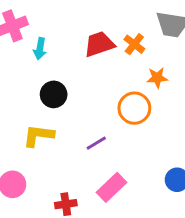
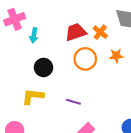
orange circle: (134, 108) -> (85, 59), moved
purple line: (96, 143) -> (73, 102), turned 48

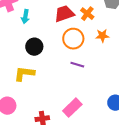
purple line: (73, 102) -> (77, 65), moved

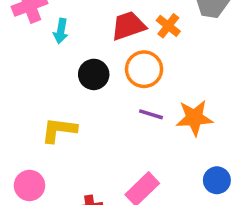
orange star: (102, 36) -> (194, 118), moved, size x1.5
black circle: (34, 47) -> (94, 74), moved

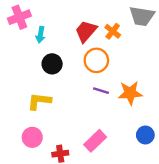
red trapezoid: (128, 26) -> (86, 31), turned -30
black circle: (94, 74) -> (52, 64), moved
pink circle: (29, 185) -> (32, 137), moved

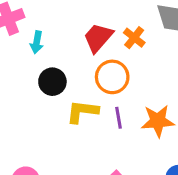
purple line: (101, 91) -> (118, 118), turned 63
yellow L-shape: (39, 101) -> (82, 112), moved

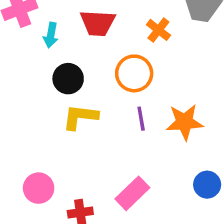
red trapezoid: (98, 38) -> (98, 23), moved, turned -128
yellow L-shape: (82, 112) -> (80, 117), moved

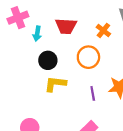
purple line: (141, 119) -> (93, 93), moved

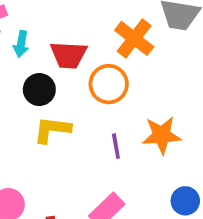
red trapezoid: (66, 26) -> (69, 55), moved
orange cross: (103, 30) -> (134, 38), size x1.5

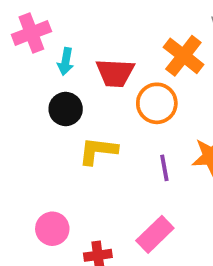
black circle: (39, 90) -> (66, 109), moved

